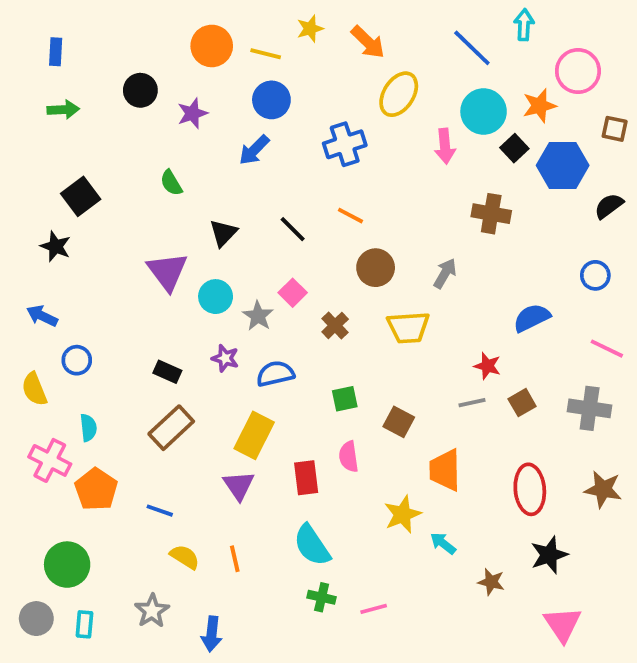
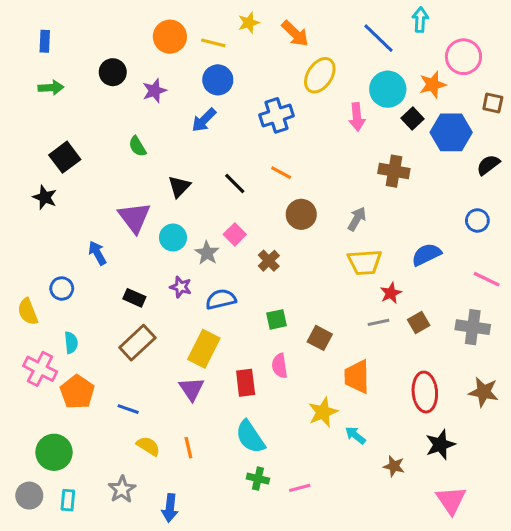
blue arrow: (42, 316) -> (97, 253), moved, turned 35
yellow trapezoid: (408, 327) -> (365, 262), moved
red star: (487, 366) -> (391, 293), turned 30

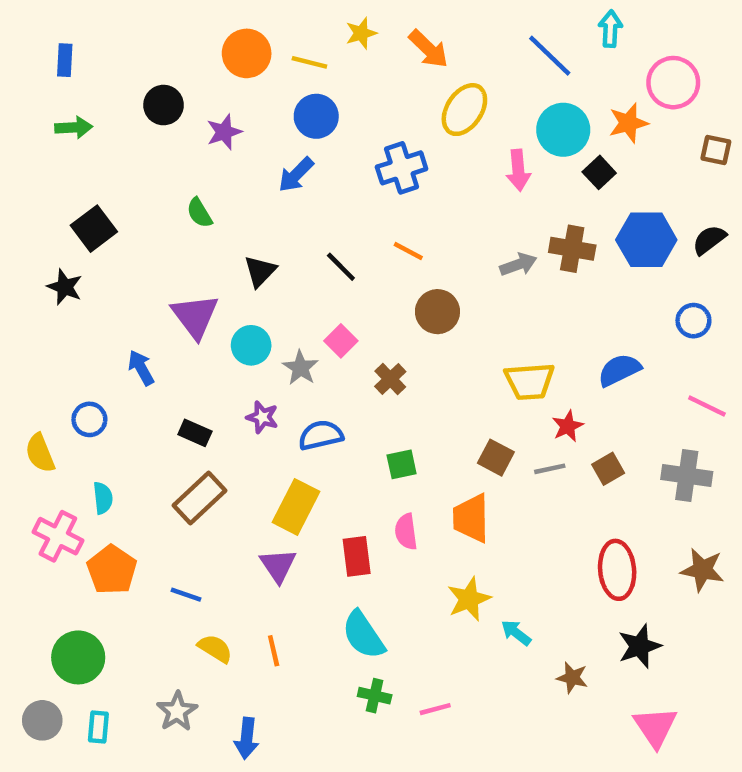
blue hexagon: (451, 132) -> (646, 240), moved
gray arrow: (357, 219) -> (518, 264), moved, turned 40
brown square: (320, 338) -> (496, 458), moved
orange trapezoid: (357, 377) -> (471, 518), moved

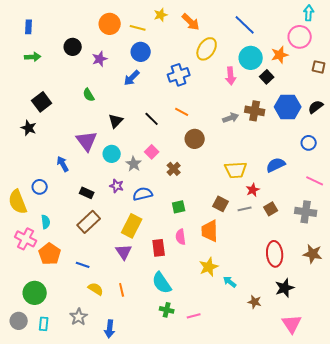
cyan arrow: (610, 29) -> (309, 13), moved
yellow semicircle: (40, 453) -> (18, 202), size x1.4

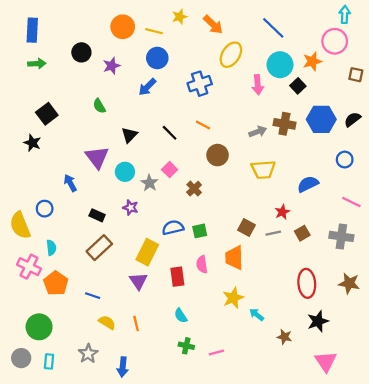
blue rectangle: (29, 27) -> (32, 30), size x1.5
yellow trapezoid: (236, 170) -> (263, 170), moved
blue semicircle: (143, 194) -> (173, 228), moved
cyan semicircle: (162, 283) -> (181, 316), size x0.6

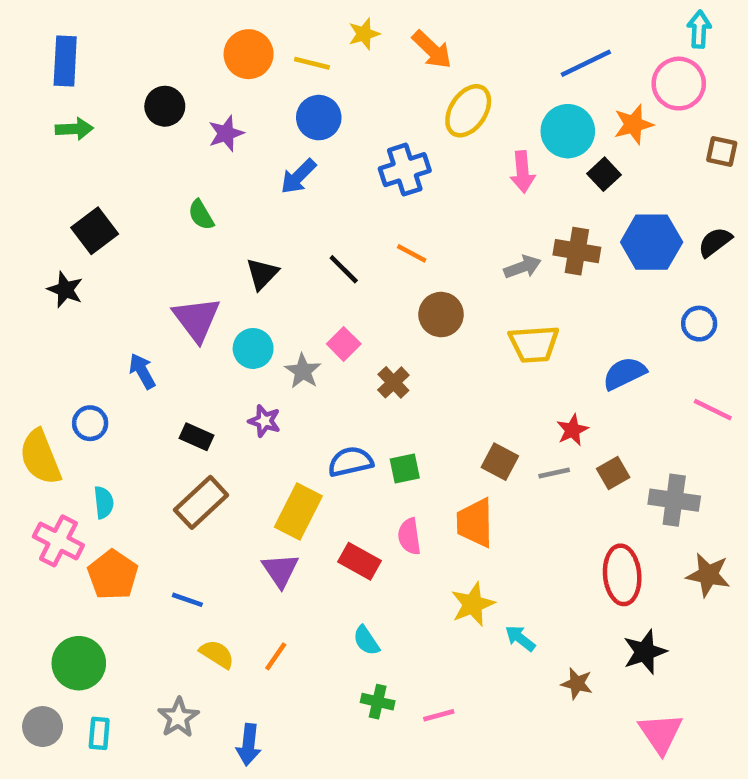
blue line: (273, 28) -> (586, 63), moved, turned -70
gray cross: (341, 236) -> (674, 500), moved
red rectangle: (177, 277) -> (360, 561), turned -54
orange line: (136, 323) -> (276, 656), turned 48

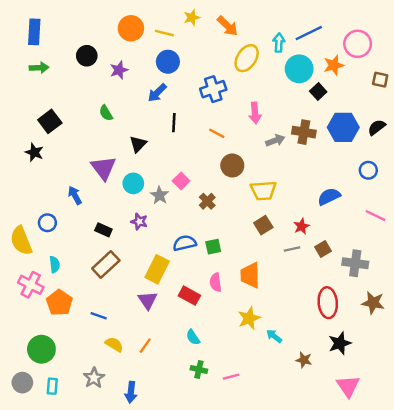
cyan arrow: (699, 29) -> (279, 43), moved
pink arrow: (523, 172) -> (255, 113), moved
black line: (344, 269) -> (174, 123), moved, turned 48
yellow trapezoid: (534, 344) -> (263, 191), moved
brown square: (500, 462) -> (263, 225), moved, turned 30

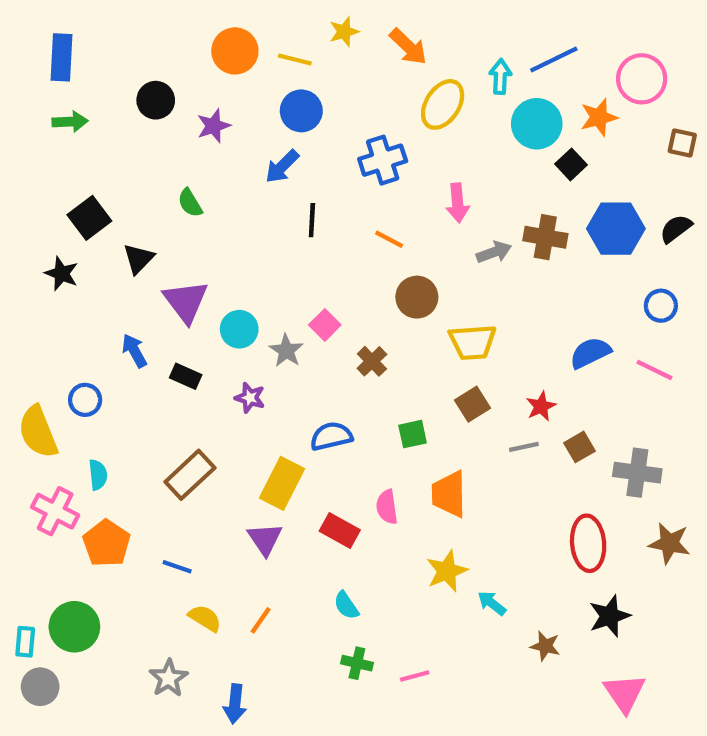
black triangle: (138, 144) -> (139, 259), moved
pink line: (375, 216) -> (654, 370), moved
black rectangle: (103, 230) -> (186, 376), moved
green square: (213, 247) -> (413, 434), moved
cyan rectangle: (52, 386) -> (25, 642), moved

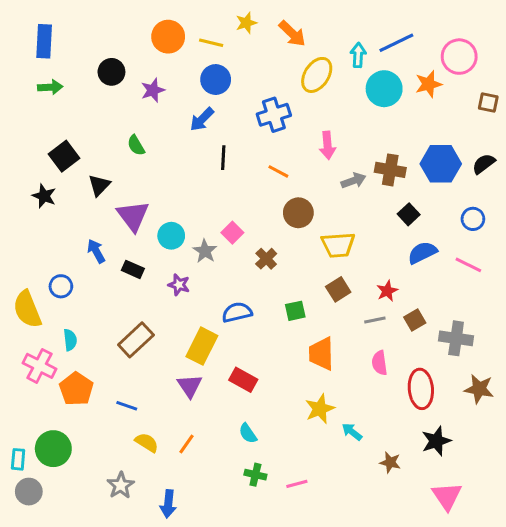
black square: (571, 164) -> (409, 214), moved
pink semicircle: (387, 507) -> (380, 363), moved

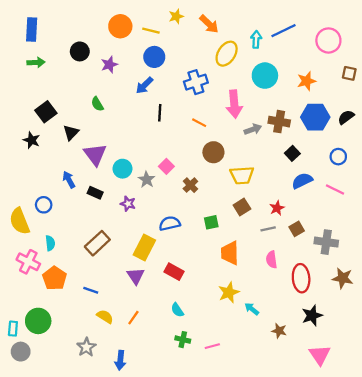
orange star: (429, 84) -> (307, 81), moved
cyan circle: (384, 89) -> (265, 76), moved
pink arrow: (327, 145) -> (234, 104), size x1.4

